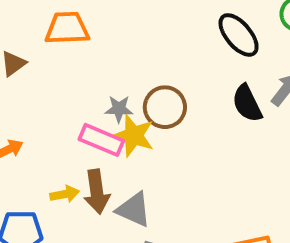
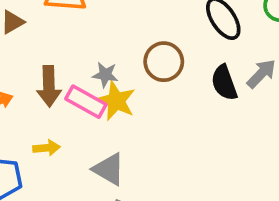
brown circle: (165, 107) -> (164, 62), moved
brown arrow: (97, 192) -> (49, 86), moved

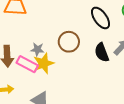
yellow star: (116, 101) -> (44, 63), turned 30

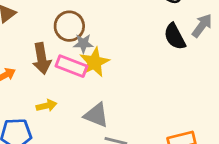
brown circle: (69, 42) -> (69, 26), moved

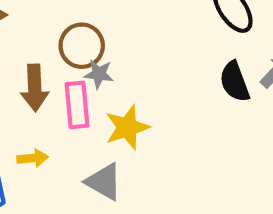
yellow star: (94, 62) -> (127, 127), moved
pink rectangle: (71, 66) -> (77, 105), turned 56

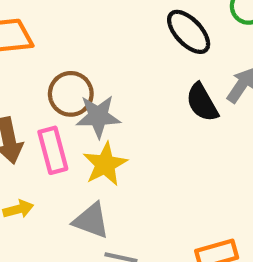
brown circle: (82, 46) -> (71, 94), moved
gray star: (99, 74) -> (98, 116), moved, size x1.5

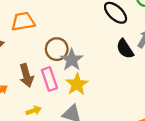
gray star: (98, 116) -> (72, 60), turned -30

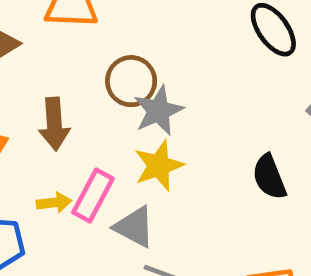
black semicircle: (125, 49) -> (269, 177), moved
pink rectangle: (49, 79) -> (93, 196), moved, turned 35

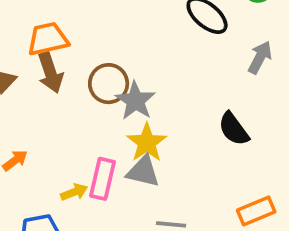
brown arrow: (54, 124) -> (50, 73), moved
gray triangle: (134, 227) -> (143, 171), moved

